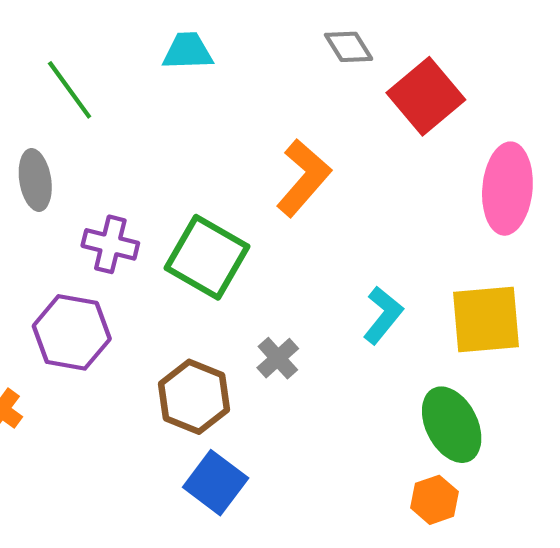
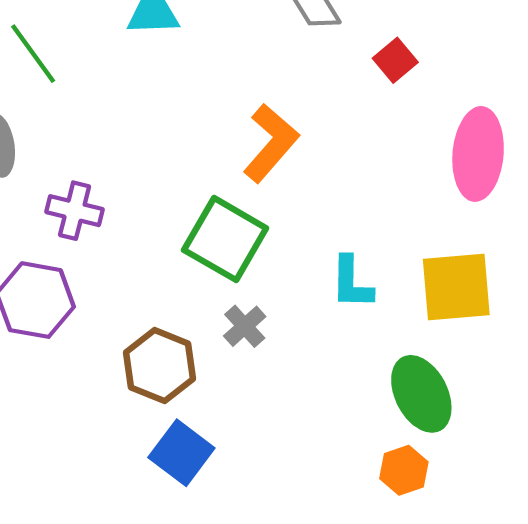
red square: (426, 96) -> (395, 60), size x0.6
green square: (207, 257) -> (225, 239), moved
cyan L-shape: (383, 315) -> (352, 283), turned 142

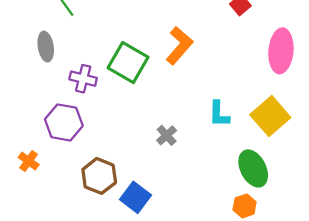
green square: (225, 239) -> (128, 63), moved
yellow square: (456, 287) -> (270, 116), turned -36
brown hexagon: (160, 366) -> (99, 176), moved

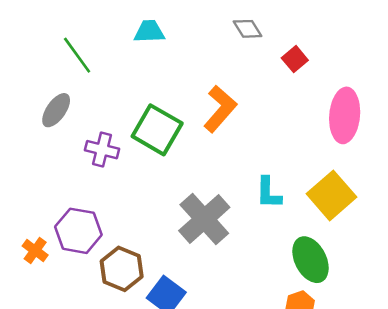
gray ellipse: (46, 47) -> (56, 110), turned 44
purple hexagon: (64, 122) -> (78, 231), moved
gray cross: (167, 135) -> (204, 219), size x2.0

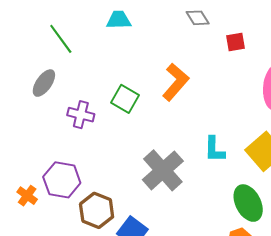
red square: (295, 59) -> (235, 42), turned 30
green square: (157, 130) -> (125, 99), size x0.7

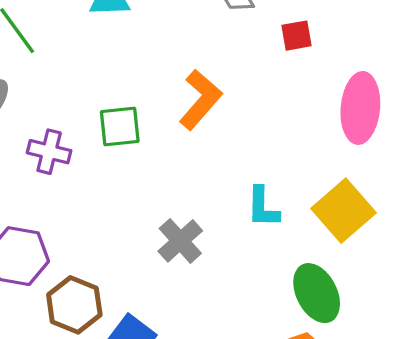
green square: (125, 99) -> (120, 126), turned -36
gray cross: (163, 170) -> (180, 241), size x0.7

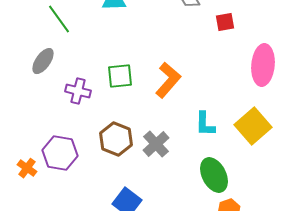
orange L-shape: (200, 100) -> (168, 80), moved
green ellipse: (317, 293) -> (214, 175), moved
brown hexagon: (74, 305) -> (116, 139), moved

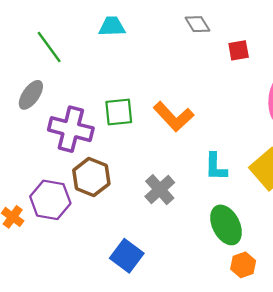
orange L-shape: (168, 80) -> (174, 117), turned 96
purple cross: (78, 91) -> (71, 129), size x1.5
brown hexagon: (116, 139) -> (91, 177), moved

